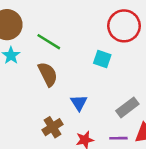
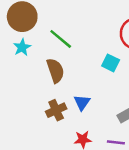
brown cross: (52, 127) -> (56, 110), moved

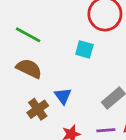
brown semicircle: (55, 71) -> (29, 69), turned -35

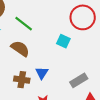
brown cross: (38, 109) -> (22, 80), turned 35

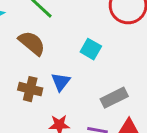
cyan square: (63, 41) -> (91, 49), moved

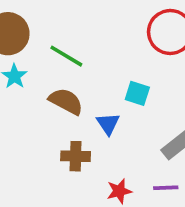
blue triangle: (61, 82) -> (108, 124), moved

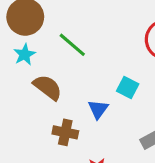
brown semicircle: (66, 101) -> (48, 87), moved

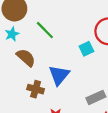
cyan square: (128, 88) -> (86, 49), moved, turned 32
blue triangle: (98, 109) -> (59, 75), size x1.5

